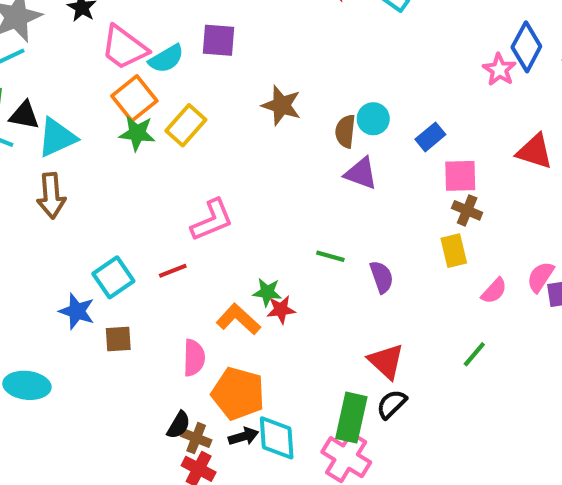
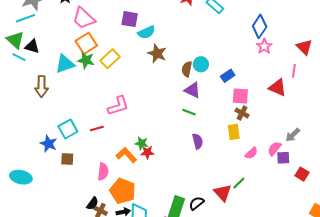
blue diamond: (526, 47) -> (260, 26), moved
cyan semicircle: (166, 59) -> (146, 32), moved
cyan triangle: (57, 137) -> (65, 64), moved
green line: (330, 256) -> (189, 112), moved
red triangle: (386, 361) -> (223, 193), moved

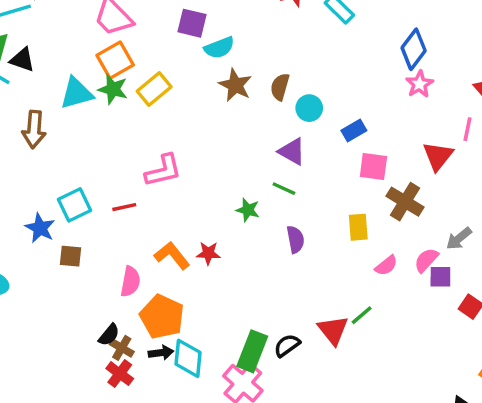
brown semicircle: (187, 69) -> (280, 87), moved
red triangle: (278, 88) -> (438, 156), turned 42
brown cross: (242, 113) -> (405, 202), moved, size x1.5
green star: (142, 143) -> (248, 210), moved

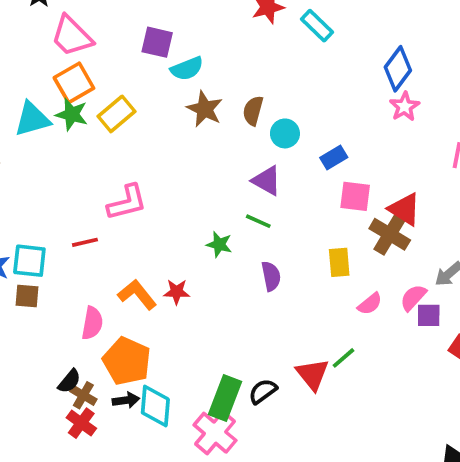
red triangle: (438, 156) -> (405, 209), moved, turned -36
cyan square: (75, 205) -> (29, 261), moved, turned 32

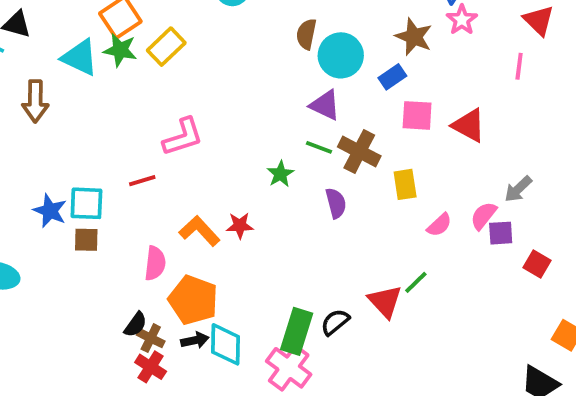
brown star: (205, 109) -> (414, 37), moved
cyan triangle: (32, 119) -> (80, 57), turned 45
cyan circle: (285, 133) -> (341, 55), size x1.5
brown cross: (390, 234) -> (359, 151), moved
green star: (219, 244) -> (280, 174), turned 30

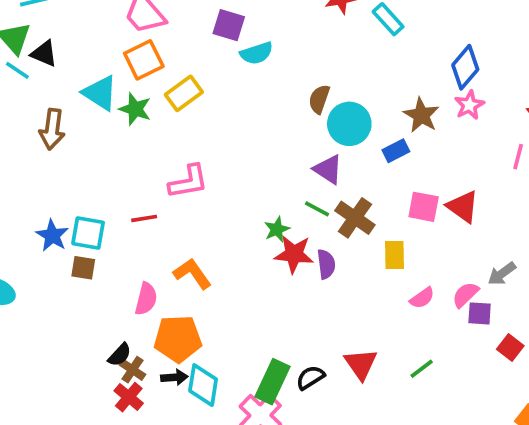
green star: (120, 50) -> (135, 109), moved
pink square: (417, 115) -> (424, 207), moved
red star: (240, 225) -> (294, 254), moved, size x1.5
green line: (416, 282) -> (422, 369), moved
orange pentagon: (193, 300) -> (178, 339), turned -30

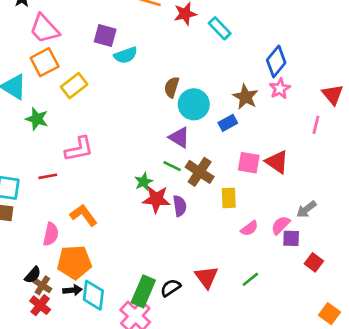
green star: (135, 109) -> (37, 119), moved

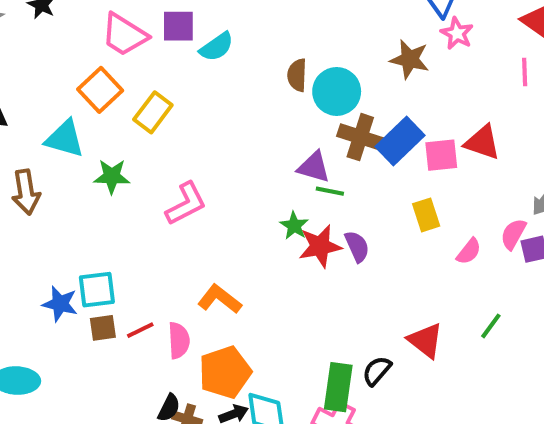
pink trapezoid: (44, 29) -> (124, 35), moved
blue rectangle: (228, 123) -> (400, 141), moved, size x1.6
purple triangle: (179, 138) -> (314, 167), moved
brown cross: (200, 172) -> (360, 137), moved
red line: (48, 176) -> (140, 330), moved

